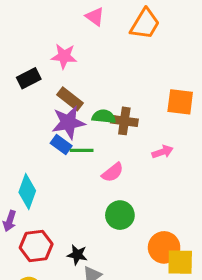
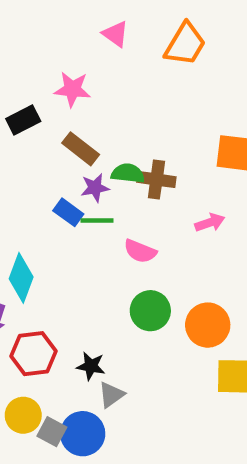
purple star: (68, 122) -> (95, 188), moved, size x0.6
pink semicircle: (113, 172) -> (140, 251), turned 60
orange circle: (164, 247) -> (208, 325), moved

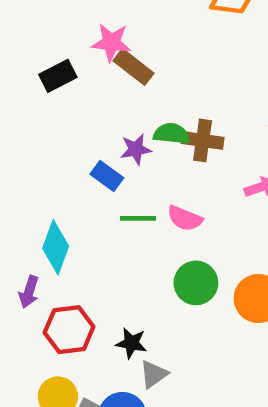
brown rectangle: (81, 149) -> (134, 67), moved
green line: (97, 221) -> (138, 218), moved

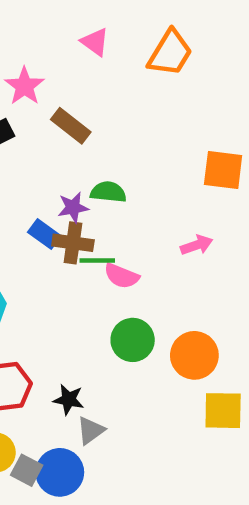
pink star: (111, 42) -> (24, 86), moved, turned 30
brown cross: (203, 140) -> (73, 243), moved
green line: (138, 218) -> (97, 260), moved

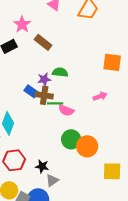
orange circle: (194, 355) -> (87, 146), moved

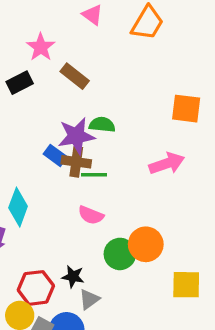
purple star: (44, 79) -> (76, 136), size x1.6
pink arrow: (100, 96) -> (167, 163), size x1.5
pink semicircle: (66, 110) -> (91, 215), moved
green circle: (71, 139) -> (120, 254), moved
red hexagon: (14, 160) -> (36, 288), moved

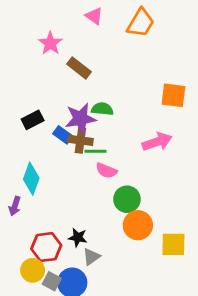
black rectangle: (20, 83) -> (33, 120), moved
pink semicircle: (91, 215) -> (106, 170), moved
orange circle: (146, 244) -> (138, 225), moved
green circle: (120, 254) -> (127, 199), moved

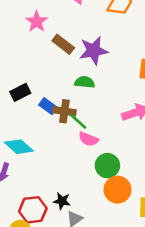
purple star: (80, 119) -> (93, 51), moved
green line: (95, 151) -> (78, 121), turned 42
cyan diamond: (31, 179) -> (19, 147), turned -68

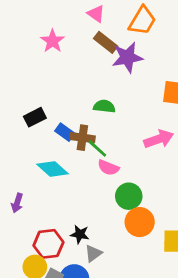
brown rectangle: (63, 44) -> (106, 42), moved
purple star: (93, 51) -> (127, 57), moved
cyan diamond: (19, 147) -> (53, 169), moved

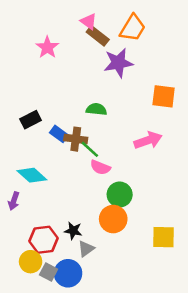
brown rectangle: (106, 42) -> (98, 36), moved
cyan diamond: (53, 169) -> (32, 175), moved
orange circle: (140, 222) -> (113, 219), moved

